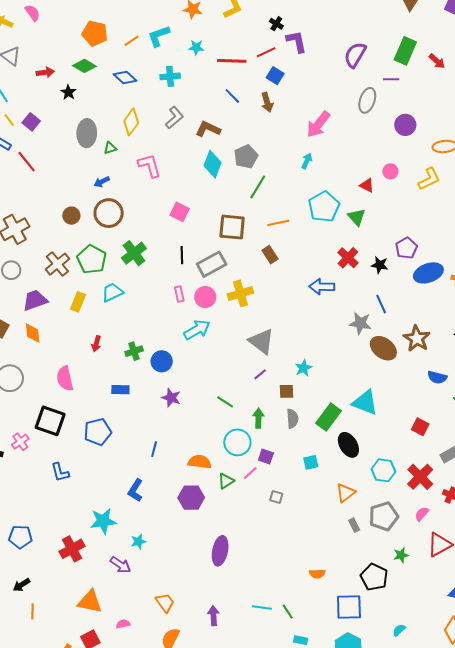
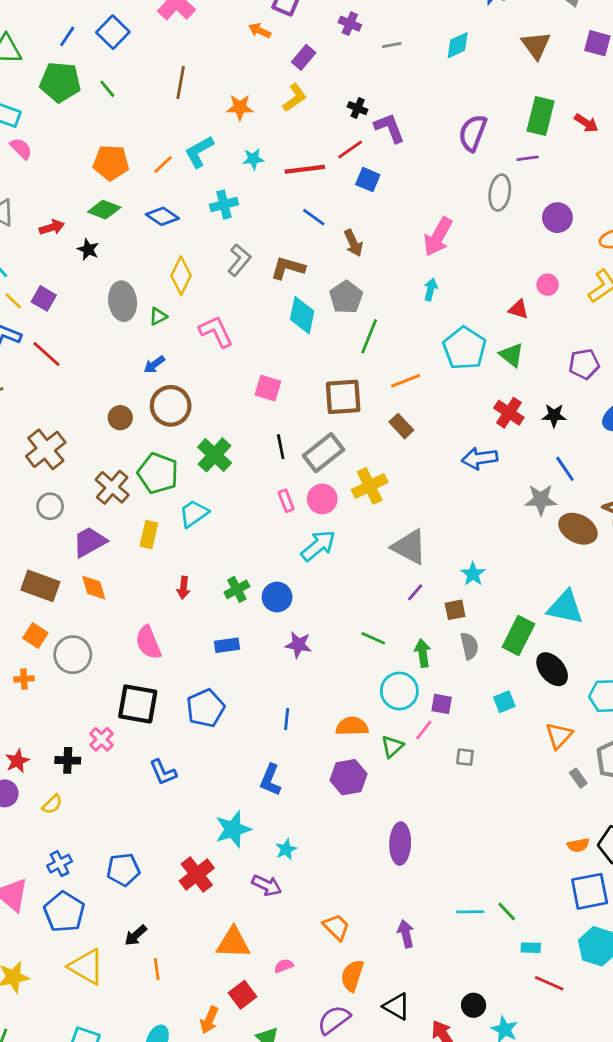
brown arrow: (267, 102) -> (353, 243), moved
purple pentagon: (406, 248) -> (584, 364), moved, turned 30
orange semicircle: (317, 574) -> (578, 845), moved

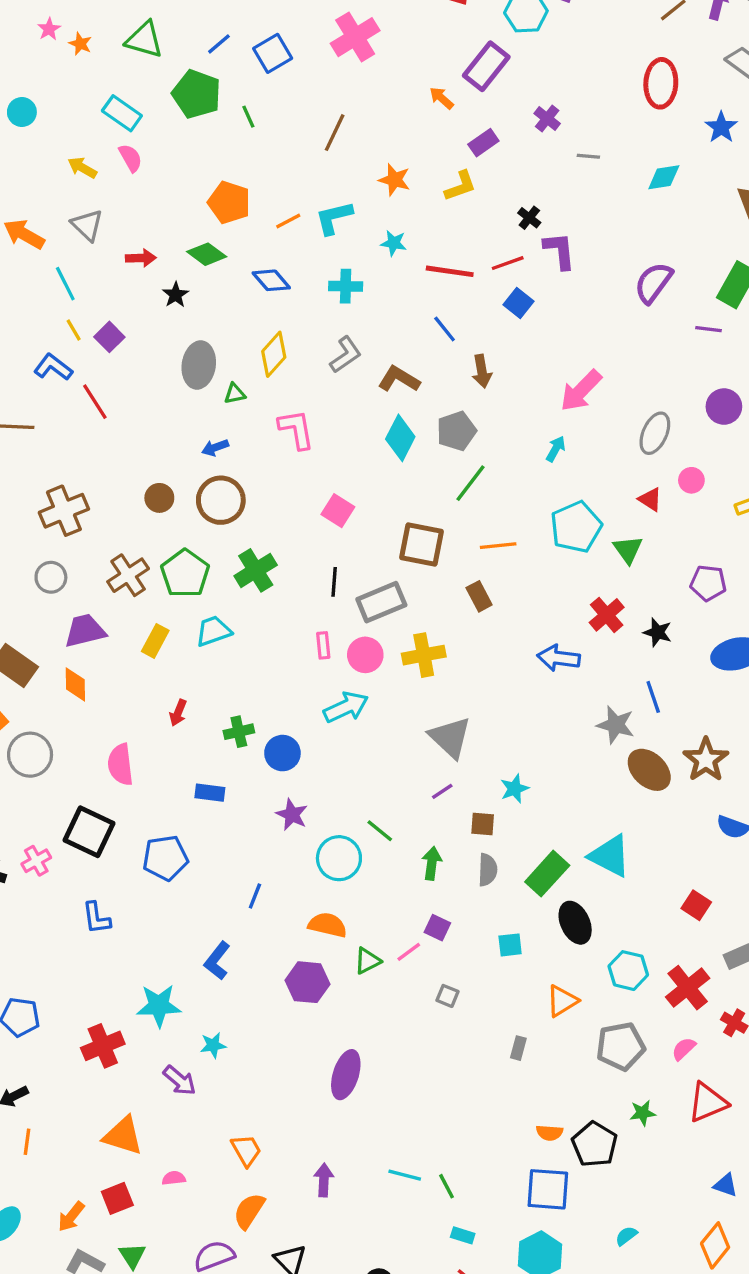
gray ellipse: (500, 193) -> (655, 433), moved
cyan circle: (399, 691) -> (339, 858), moved
gray rectangle: (578, 778) -> (518, 1048), moved, turned 36

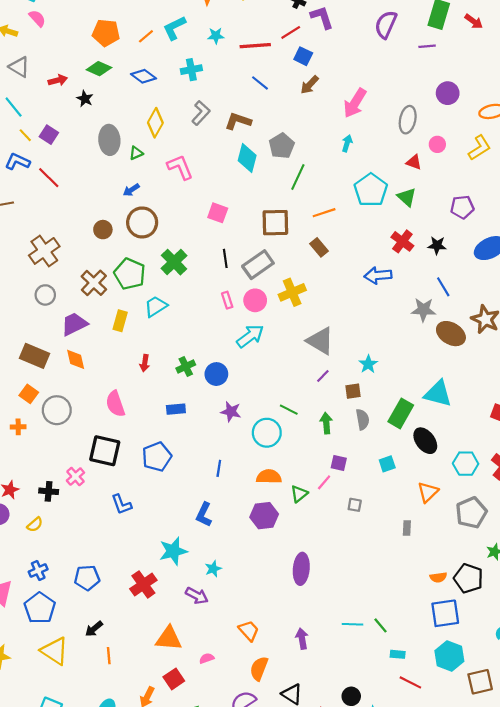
brown arrow: (482, 371) -> (310, 85), moved, turned 66

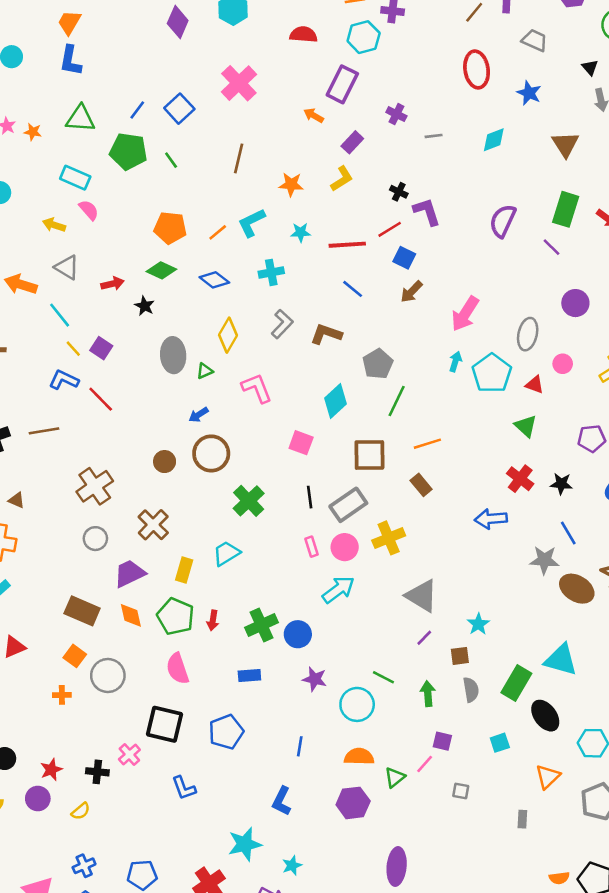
purple line: (427, 46) -> (551, 247), turned 49
cyan diamond: (247, 158) -> (335, 401), moved, turned 32
cyan pentagon: (371, 190) -> (492, 373), moved
green pentagon: (130, 274) -> (176, 616), moved
green cross: (186, 367) -> (262, 625), size x1.4

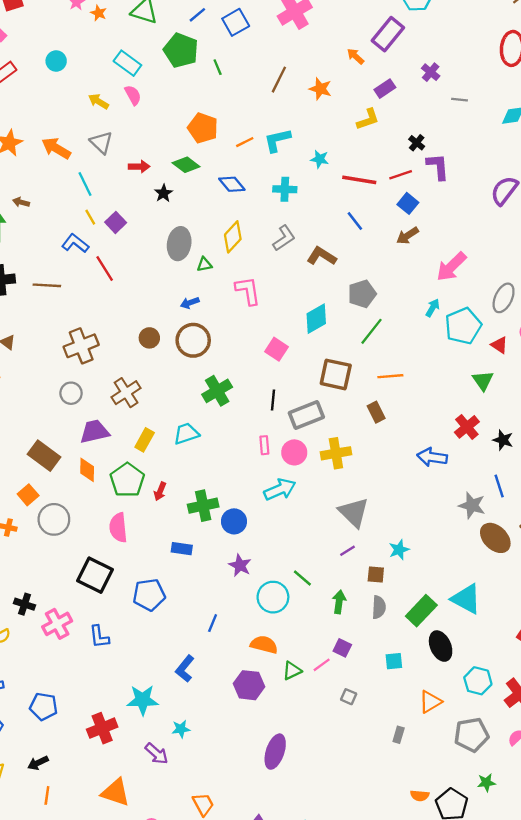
orange star: (291, 184) -> (320, 89), moved
pink cross: (129, 754) -> (57, 624), moved, size x1.4

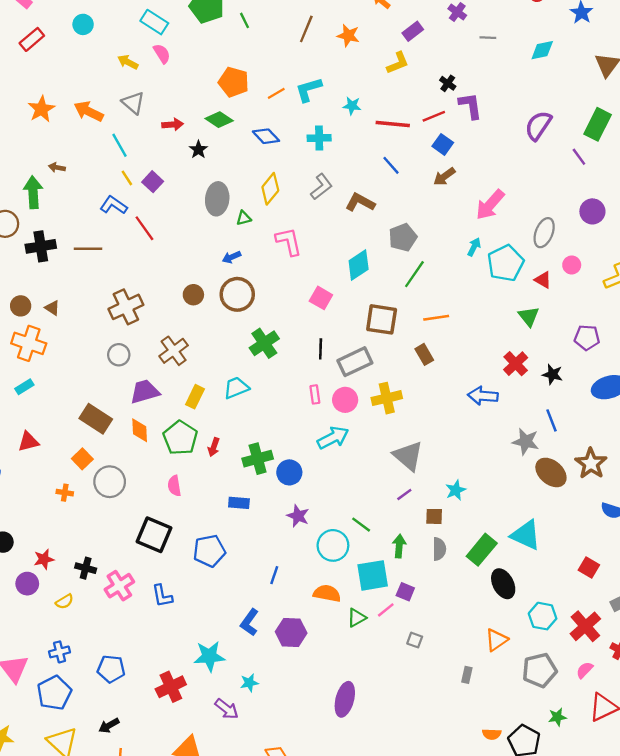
pink semicircle: (118, 528) -> (174, 486), size x0.7
cyan square: (394, 661) -> (373, 575), moved, size x1.8
purple hexagon: (249, 685) -> (291, 632), moved

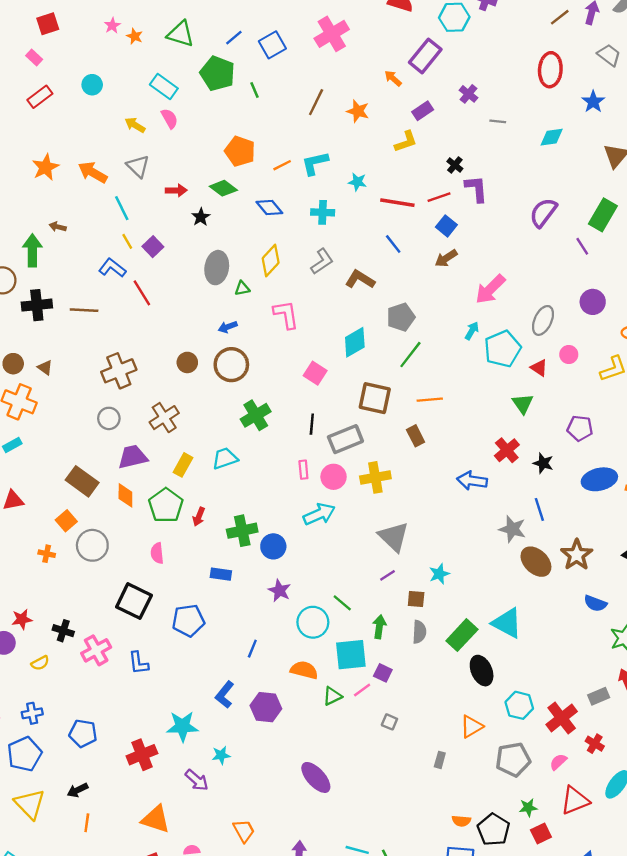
red square: (589, 567) -> (541, 833), moved, turned 30
purple ellipse: (345, 699) -> (316, 777), turned -60

